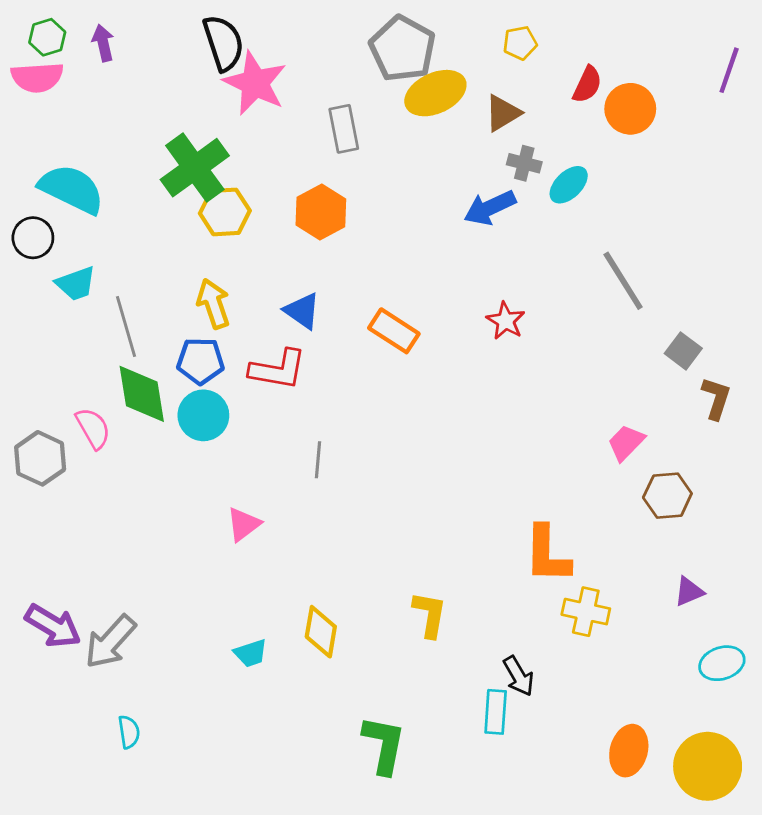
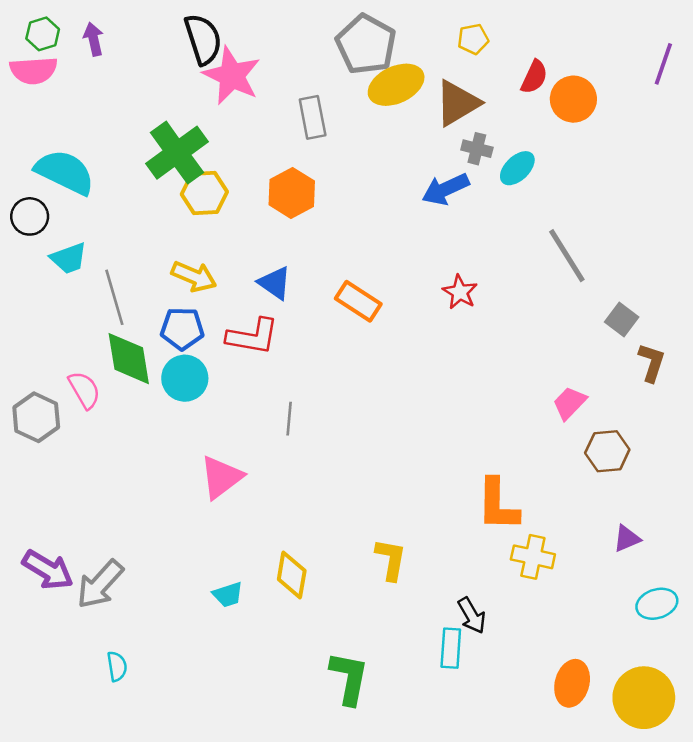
brown triangle: (503, 113) -> (457, 103), size x1.4
yellow arrow: (213, 304) -> (194, 276), turned 132
pink triangle: (243, 524) -> (221, 477), size x1.4

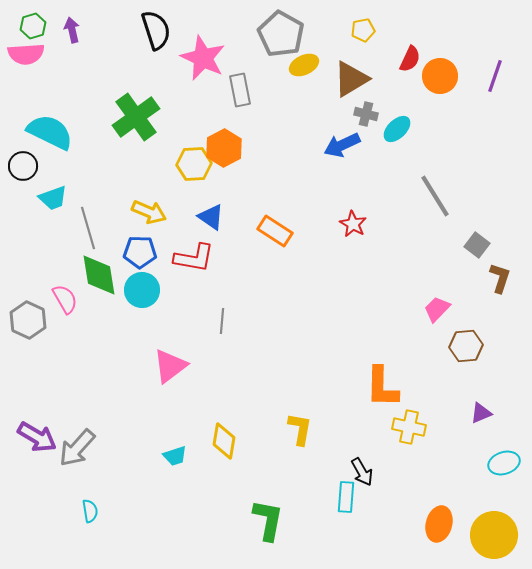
purple line: (663, 64) -> (495, 76), moved
pink star: (232, 76) -> (203, 58), moved
yellow ellipse: (396, 85) -> (304, 65), size x0.7
yellow hexagon: (204, 193) -> (194, 164), moved

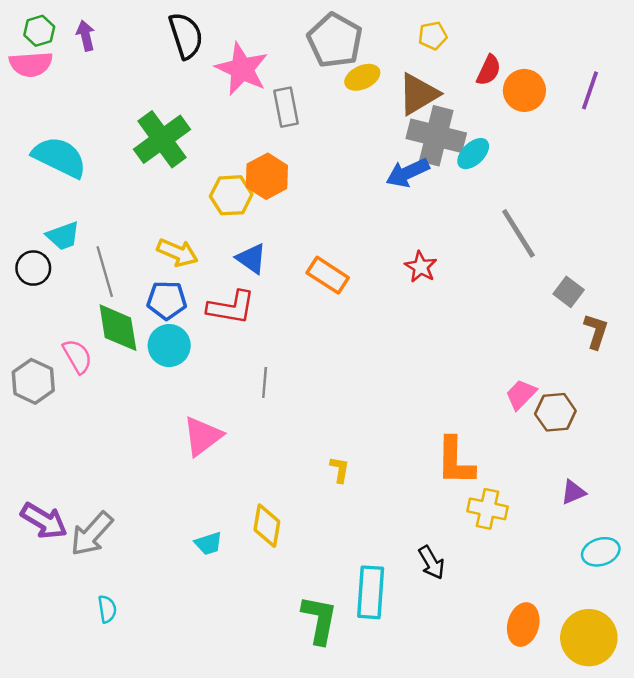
gray cross: (366, 114) -> (436, 136), size x2.0
black circle: (23, 166) -> (33, 268), moved
pink trapezoid: (437, 309) -> (521, 394), moved
yellow L-shape: (300, 429) -> (340, 470), moved, size x0.7
cyan rectangle: (346, 497) -> (371, 592), moved, size x1.4

